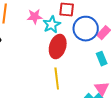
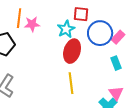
pink star: (35, 17) -> (32, 24), moved

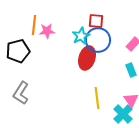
blue circle: (100, 33) -> (98, 40), moved
yellow line: (71, 83) -> (97, 98), moved

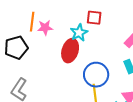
blue circle: (98, 40) -> (96, 75), moved
red ellipse: (87, 58) -> (70, 51), moved

